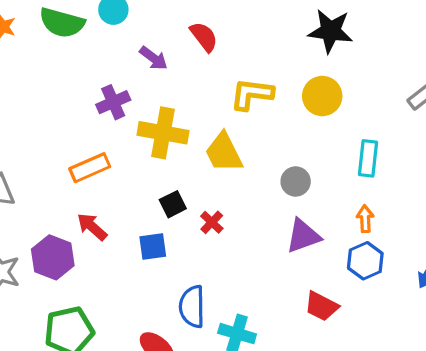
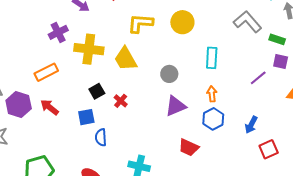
purple hexagon: (53, 257) -> (19, 105), moved
blue semicircle: (192, 307) -> (101, 137), moved, size x0.7

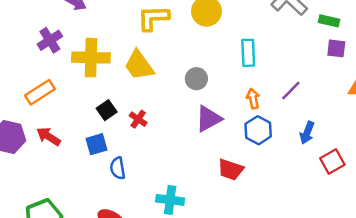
purple line: (258, 78) -> (291, 90), moved

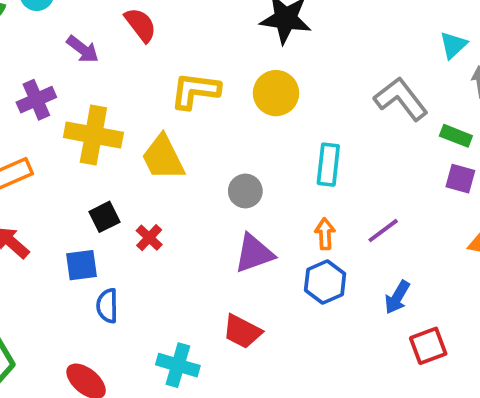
red trapezoid: (230, 170) -> (242, 332), moved

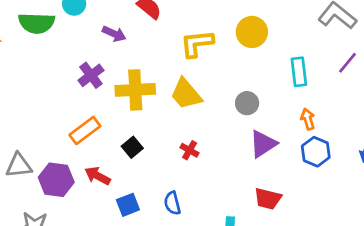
black square: (104, 217) -> (132, 147), moved
purple line: (383, 231) -> (348, 63), moved
blue square: (81, 265) -> (128, 205), moved

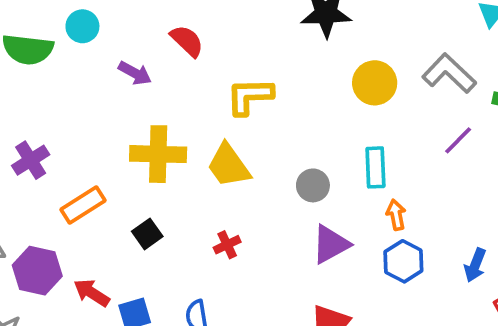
yellow circle: (252, 32) -> (375, 83), moved
cyan rectangle: (299, 72) -> (375, 167), moved
purple cross: (91, 75) -> (31, 160), moved
red cross: (190, 150) -> (227, 245), turned 30
red arrow: (98, 176) -> (92, 293), moved

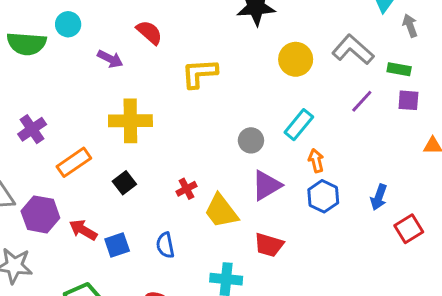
yellow trapezoid: (229, 166) -> (221, 211), moved
cyan rectangle: (375, 167) -> (299, 125), turned 44

